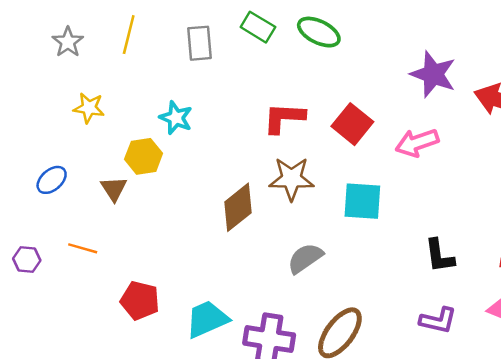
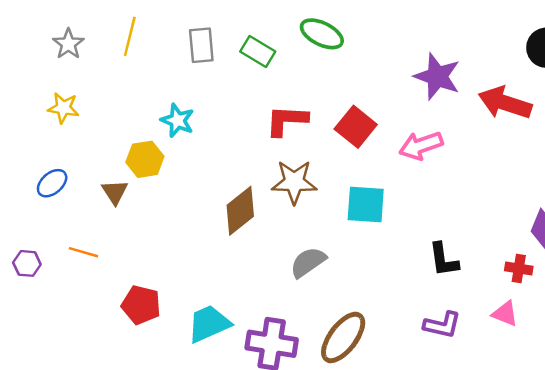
green rectangle: (258, 27) -> (258, 51), moved
yellow star: (89, 108) -> (63, 108), moved

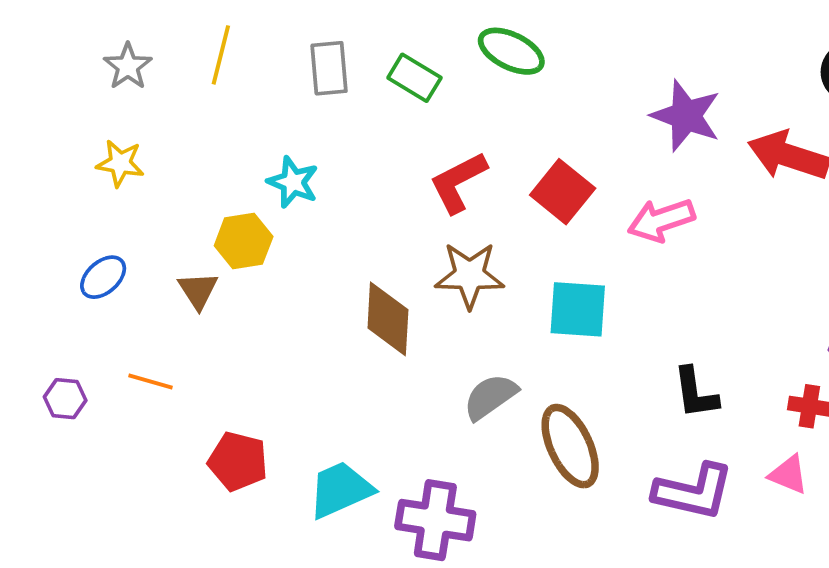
red L-shape: (287, 120) -> (458, 182), turned -30
brown diamond: (240, 211) -> (388, 319), turned -48
purple L-shape: (442, 325) -> (694, 492), size x1.4
brown ellipse: (343, 337) -> (570, 446), moved, turned -62

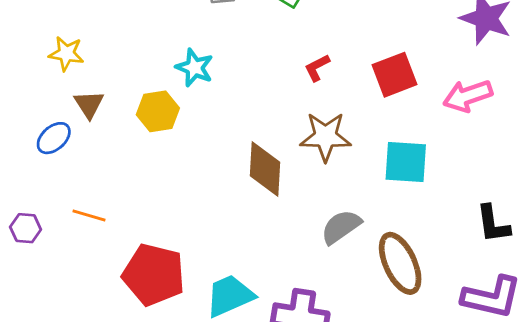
red L-shape: (458, 182) -> (317, 68), size x0.6
red square: (563, 192) -> (394, 75), turned 30
brown triangle: (198, 290) -> (89, 104), moved
red pentagon: (238, 461) -> (154, 275), size x1.4

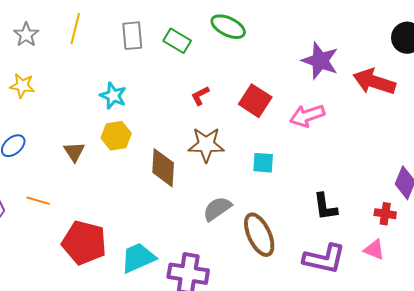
red square: (394, 75) -> (255, 101), turned -36
brown triangle: (89, 104) -> (74, 152), moved
yellow hexagon: (158, 111) -> (116, 136), moved
cyan square: (406, 162) -> (263, 163), size x0.7

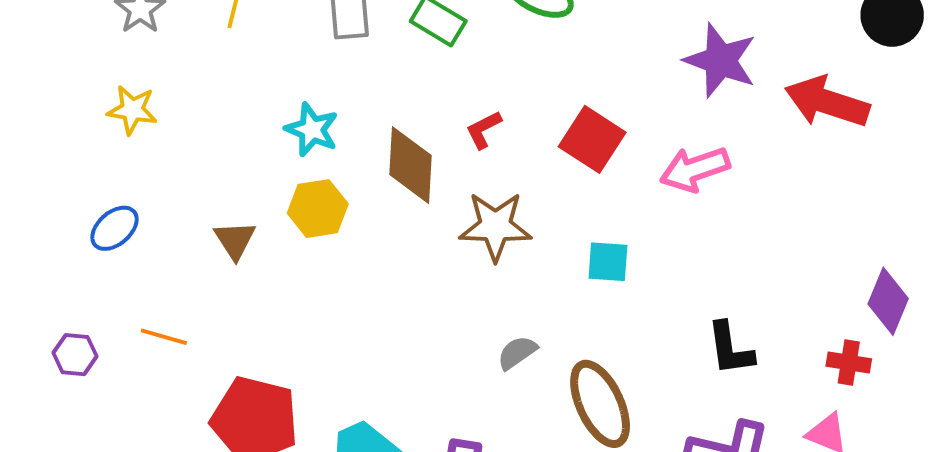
brown diamond: (163, 168) -> (411, 165), moved
gray semicircle: (217, 209) -> (517, 353), size x0.7

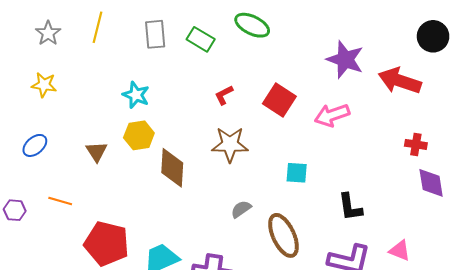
brown diamond: (411, 165) -> (172, 168), moved
cyan square: (608, 262) -> (297, 173), moved
purple diamond: (888, 301) -> (431, 183), turned -32
red cross: (849, 362) -> (416, 144), moved

